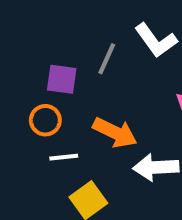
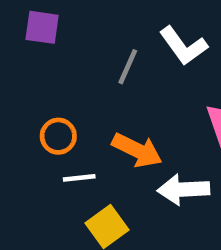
purple square: (62, 79) -> (42, 27), moved

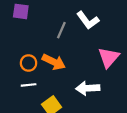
orange arrow: (137, 150) -> (54, 62), moved
white line: (79, 178) -> (29, 85), moved

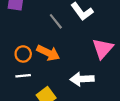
gray line: (61, 30) -> (56, 21), turned -63

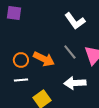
gray line: (56, 21) -> (70, 52), moved

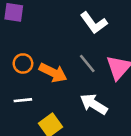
orange circle: (21, 60) -> (23, 63), moved
white arrow: (75, 83) -> (94, 104), turned 35

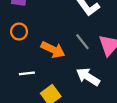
orange circle: (23, 63) -> (19, 32), moved

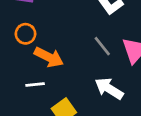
orange arrow: (53, 50) -> (49, 57), moved

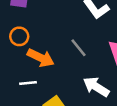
gray line: (102, 46) -> (78, 48), moved

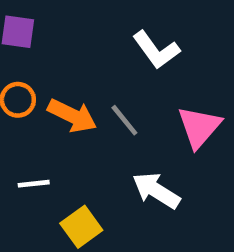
orange arrow: (41, 58) -> (72, 116), moved

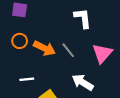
white L-shape: (156, 50) -> (83, 18), turned -150

